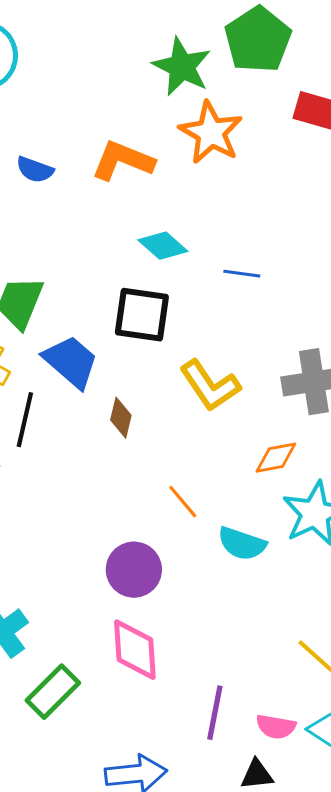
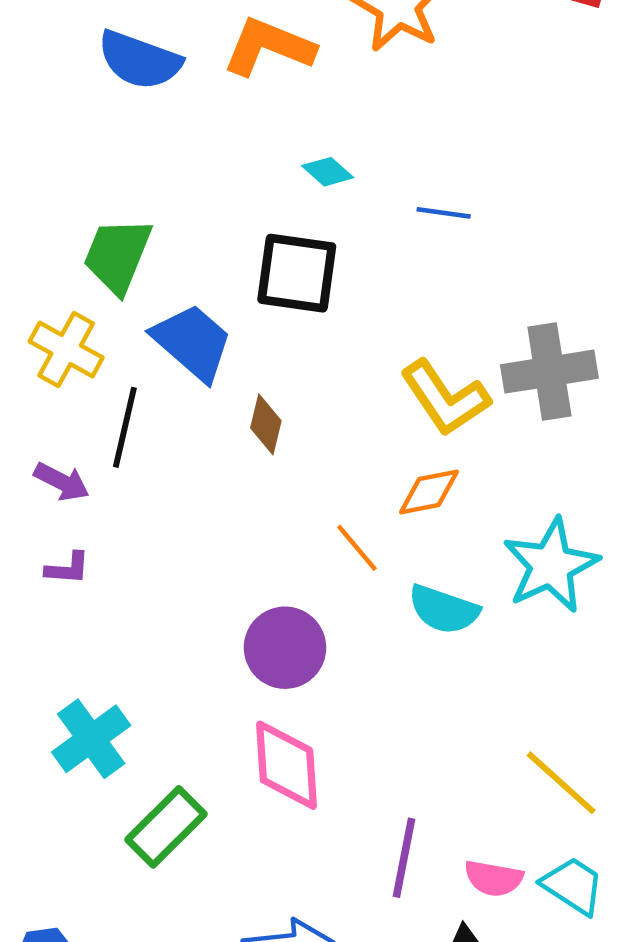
blue semicircle: (35, 170) -> (140, 60), size x1.5
cyan diamond: (163, 246) -> (328, 172), size x0.7
yellow L-shape: (210, 386) -> (445, 398), moved
orange diamond: (276, 458) -> (429, 492), moved

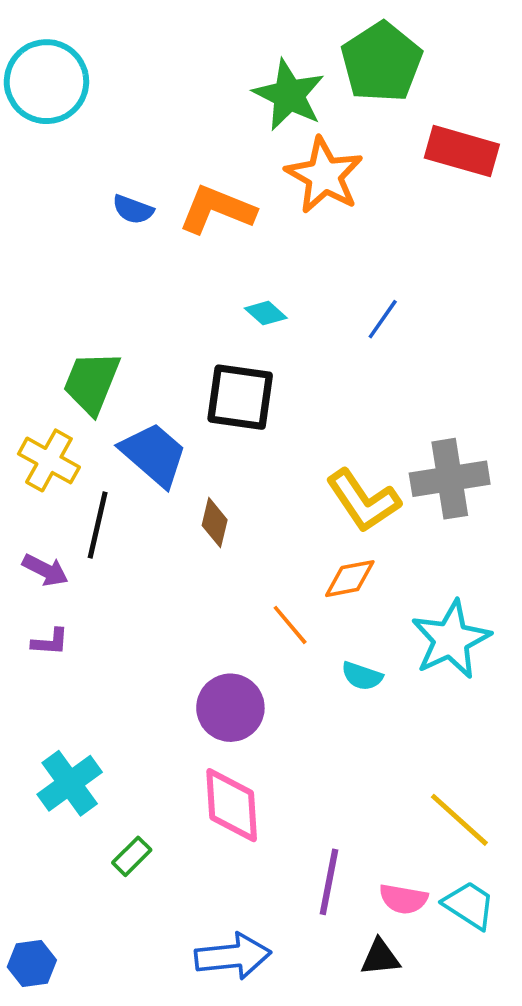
blue semicircle: (140, 60) -> (133, 210), moved, size x0.6
blue line: (444, 213) -> (383, 319), moved, turned -63
cyan semicircle: (444, 609) -> (362, 676), size x0.7
green rectangle: (166, 827) -> (132, 856), size x0.6

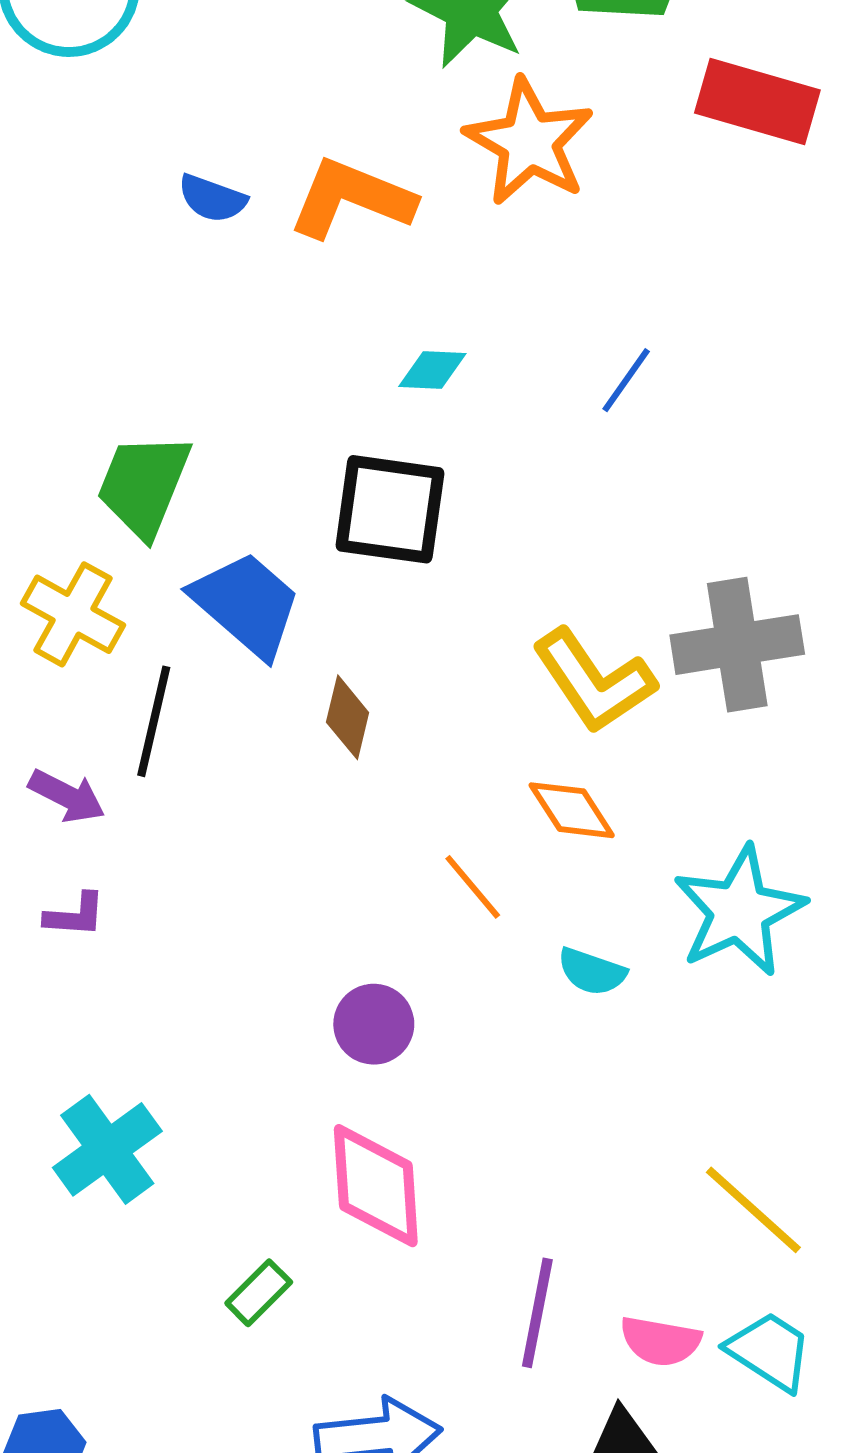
cyan diamond: (266, 313) -> (432, 370), turned -39
orange diamond: (350, 579) -> (572, 810), turned 68
purple circle: (230, 708) -> (374, 1024), size x0.7
green rectangle: (132, 856) -> (259, 1293), moved

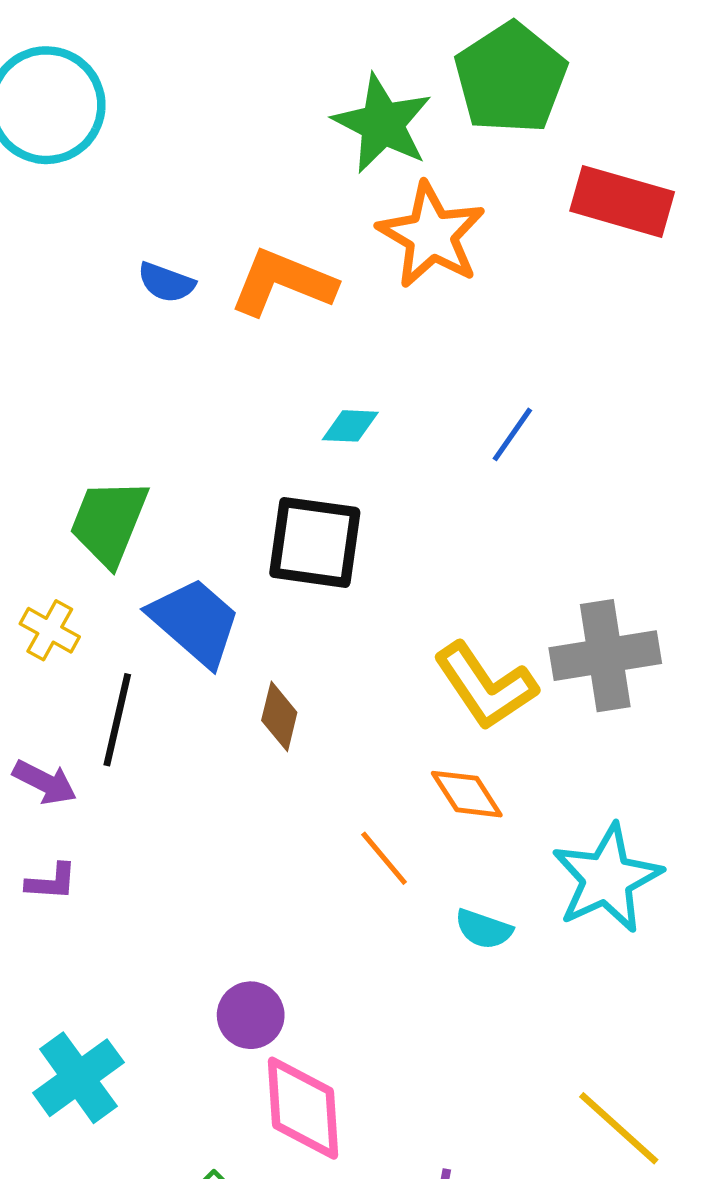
yellow cross: (73, 614) -> (50, 630), size x0.7
purple circle: (374, 1024) -> (251, 1015), moved

